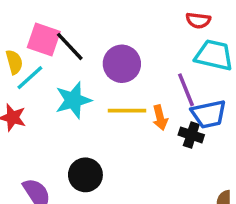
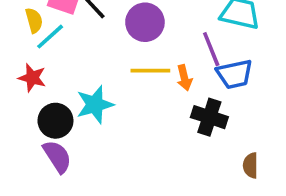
cyan star: (73, 100) -> (95, 105), moved
black cross: (191, 135) -> (209, 117), moved, size x1.4
black circle: (85, 175) -> (55, 121), moved

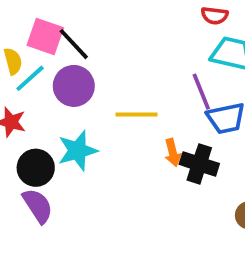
purple circle: (145, 22) -> (74, 86), moved
orange arrow: (184, 78) -> (173, 153), moved

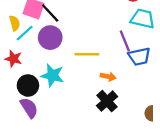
cyan star: (78, 151) -> (52, 75), turned 30
orange arrow: (173, 153) -> (108, 77), turned -64
black cross: (199, 164) -> (107, 101), moved, turned 30

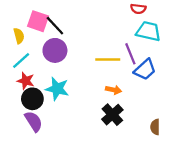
cyan line: (25, 33) -> (21, 61), moved
yellow line: (87, 54) -> (108, 59), moved
blue trapezoid: (139, 57) -> (145, 70), turned -30
red star: (13, 59) -> (26, 81), moved

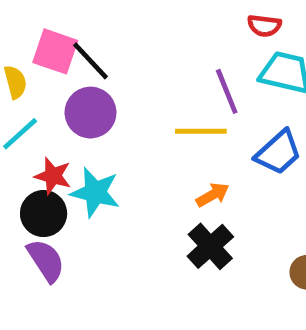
purple line: (130, 54) -> (227, 91), moved
red star: (26, 81) -> (53, 176), moved
orange arrow: (113, 90) -> (213, 195), turned -42

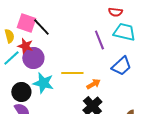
purple circle: (91, 113) -> (33, 58), moved
yellow line: (201, 131) -> (72, 73), moved
red star: (53, 176) -> (25, 46), moved

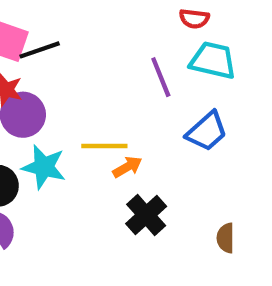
black line: (41, 27) -> (40, 50), turned -66
orange arrow: (93, 84) -> (127, 167), moved

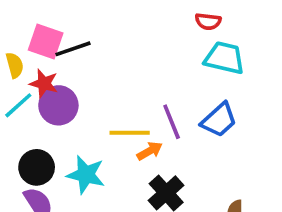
purple line: (161, 77) -> (172, 122), moved
cyan star: (44, 167) -> (86, 175), moved

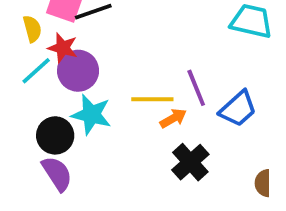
blue trapezoid: (219, 120) -> (238, 109), moved
cyan star: (86, 175) -> (91, 115), moved

